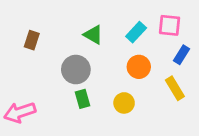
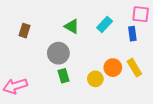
pink square: (170, 25) -> (141, 14), moved
blue rectangle: (182, 55) -> (132, 34), moved, turned -40
orange circle: (139, 67) -> (113, 68), moved

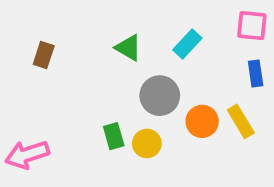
blue rectangle: (132, 34) -> (256, 73), moved
gray circle: (58, 53) -> (160, 96), moved
yellow circle: (95, 79) -> (147, 143), moved

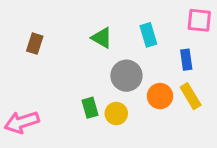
cyan rectangle: (187, 44) -> (148, 35), turned -60
blue rectangle: (256, 73) -> (186, 60), moved

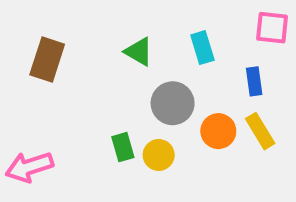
brown rectangle: (35, 44) -> (47, 59), size x1.5

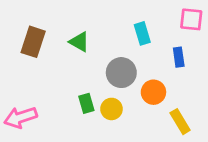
green triangle: (139, 52) -> (79, 42), moved
yellow rectangle: (260, 131) -> (180, 122), moved

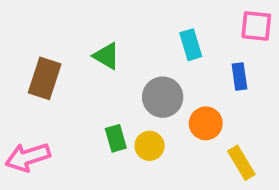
brown rectangle: (33, 42) -> (45, 78), moved

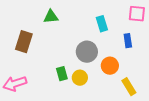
green triangle: (106, 56) -> (51, 17), moved, turned -35

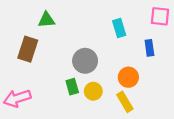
green triangle: (51, 17) -> (46, 20), moved
gray circle: (87, 52) -> (85, 61), moved
yellow rectangle: (129, 87) -> (125, 102), moved

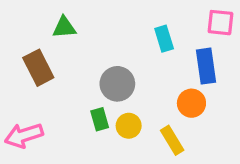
blue rectangle: (149, 48) -> (206, 66), size x1.5
brown rectangle: (28, 49) -> (38, 68), turned -45
orange circle: (128, 77) -> (191, 103), moved

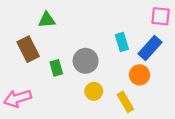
cyan rectangle: (164, 39) -> (122, 42), moved
blue rectangle: (206, 66) -> (150, 48), turned 50
green rectangle: (100, 119) -> (56, 68), moved

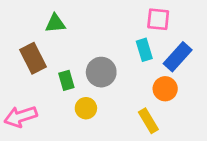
pink square: (161, 16) -> (158, 19), moved
yellow circle: (94, 91) -> (86, 108), moved

